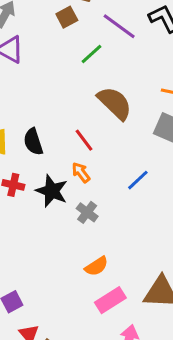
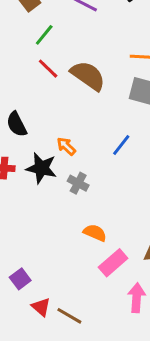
green line: (91, 54) -> (44, 35), moved
red line: (84, 140) -> (48, 69), moved
orange semicircle: (96, 266) -> (95, 233), turned -115

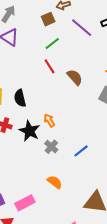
brown semicircle: (88, 76) -> (75, 77), size x0.7
blue line: (121, 145) -> (81, 151), moved
pink rectangle: (113, 263) -> (25, 203), moved

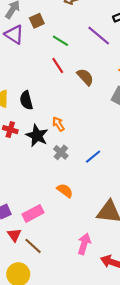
brown square: (48, 19) -> (37, 21), moved
purple line: (82, 28) -> (99, 36), moved
green line: (52, 43) -> (60, 41), turned 70

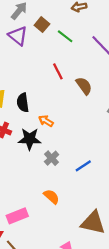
brown square: (37, 21) -> (42, 25), turned -32
green line: (60, 41) -> (65, 36), moved
orange arrow: (58, 124) -> (46, 121), moved, turned -32
black star: (37, 136) -> (30, 139), turned -30

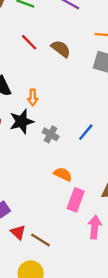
orange arrow: (46, 121) -> (33, 97), turned -104
pink rectangle: (17, 216) -> (76, 200), moved, turned -30

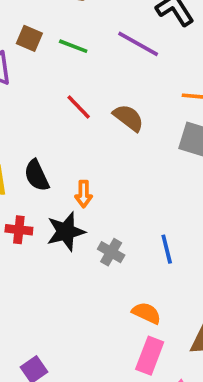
blue line: (86, 132) -> (167, 249), turned -54
orange semicircle: (63, 174) -> (146, 313), moved

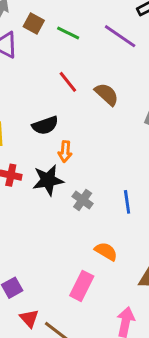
black semicircle: (37, 175) -> (45, 125), moved, turned -90
pink rectangle: (150, 356) -> (82, 286), moved

